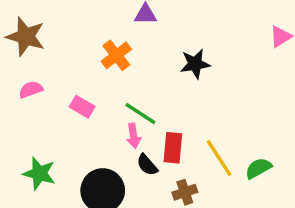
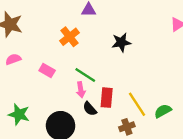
brown cross: (185, 192) -> (127, 127), moved

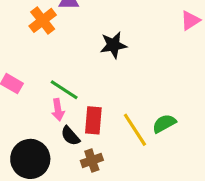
orange cross: (70, 37) -> (43, 20), moved
green semicircle: (163, 111) -> (164, 124), moved
brown cross: (127, 127) -> (92, 160), moved

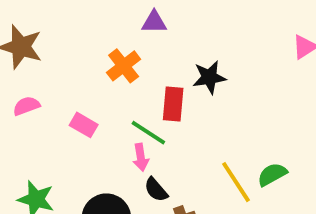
orange cross: (43, 20) -> (124, 66), moved
red rectangle: (93, 120) -> (173, 104), moved

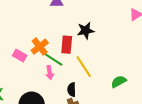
orange cross: (124, 66) -> (40, 47), moved
yellow line: (236, 182) -> (84, 67), moved
black semicircle: (156, 190) -> (72, 90), moved, turned 40

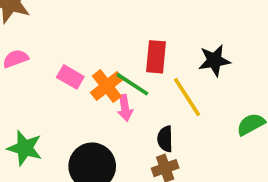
black star: (86, 31) -> (214, 60), moved
orange cross: (40, 47) -> (107, 86), moved

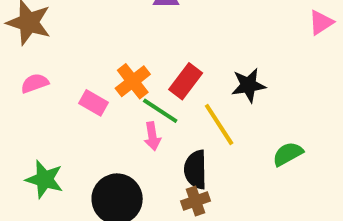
red rectangle: (156, 57) -> (186, 81), turned 32
orange cross: (107, 86) -> (133, 81), moved
black semicircle: (165, 139) -> (196, 170), size x1.4

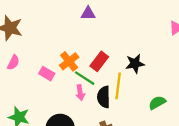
pink semicircle: (35, 83) -> (13, 62), turned 136
yellow line: (219, 124) -> (118, 86), turned 40
black semicircle: (196, 170) -> (104, 97), moved

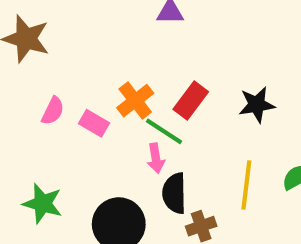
pink semicircle: (13, 62) -> (53, 111), moved
yellow line: (118, 86) -> (246, 185), moved
black semicircle: (104, 97) -> (174, 193), moved

